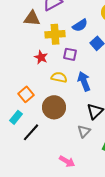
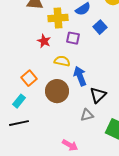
blue arrow: (84, 81) -> (80, 76), moved
gray triangle: (84, 131) -> (87, 115), turned 32
black line: (31, 132) -> (19, 123), moved, turned 36

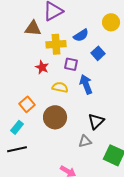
blue arrow: (80, 76) -> (86, 84), moved

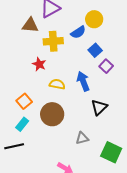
yellow circle: (111, 22) -> (94, 19), moved
purple square: (71, 64) -> (106, 66), moved, turned 32
black triangle: (96, 121) -> (99, 107), moved
cyan rectangle: (17, 127) -> (22, 124), moved

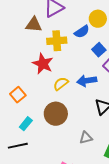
red star: (39, 64) -> (43, 64), size x1.5
blue arrow: (83, 81) -> (87, 81), turned -78
yellow semicircle: (57, 84) -> (61, 84), turned -49
orange square: (24, 101) -> (18, 95), moved

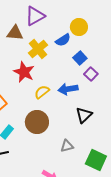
yellow cross: (57, 41) -> (38, 49), turned -36

